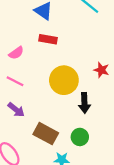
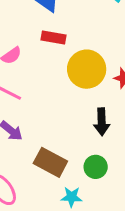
yellow circle: (64, 80) -> (87, 69), moved

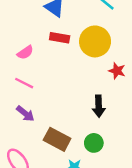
yellow circle: (87, 69) -> (95, 41), moved

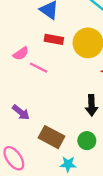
pink line: (24, 83) -> (39, 68), moved

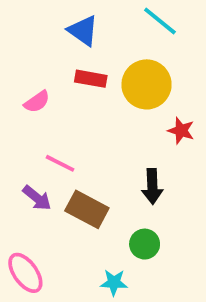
pink line: (39, 68) -> (60, 163), moved
brown rectangle: (52, 137) -> (87, 209), moved

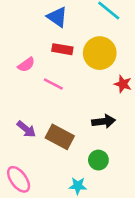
pink line: (60, 163) -> (53, 84), moved
black arrow: (152, 186) -> (104, 121), turned -95

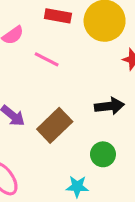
brown rectangle: (60, 137) -> (55, 125), turned -72

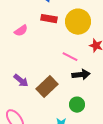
pink line: (47, 59) -> (70, 57), moved

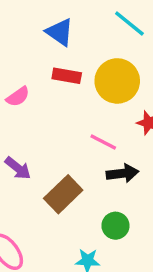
purple arrow: (21, 81) -> (18, 168), moved

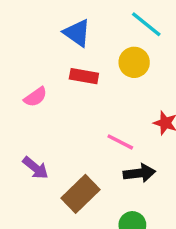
yellow circle: (117, 81) -> (134, 62), moved, size x0.7

